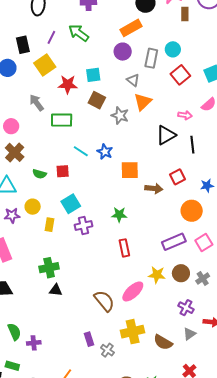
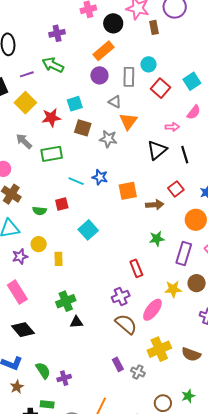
purple line: (51, 37) -> (27, 74), turned 56
cyan square: (71, 204) -> (88, 230), moved
green star: (119, 215) -> (157, 239), moved
purple cross: (84, 226) -> (121, 297), moved
purple rectangle: (174, 242) -> (184, 253), turned -40

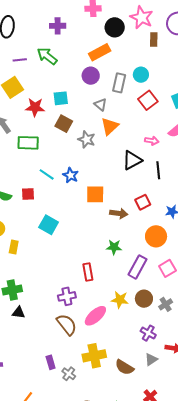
cyan square: (88, 230) -> (49, 225), turned -30

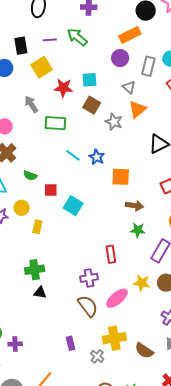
red square: (28, 194) -> (51, 190), moved
brown arrow: (119, 213) -> (134, 206), moved
gray cross: (69, 374) -> (97, 356), moved

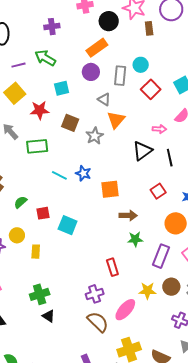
cyan square: (89, 80) -> (62, 88), moved
gray star: (114, 122) -> (95, 136), turned 30
green semicircle: (30, 176) -> (21, 202), turned 128
black triangle: (40, 292) -> (48, 316), turned 32

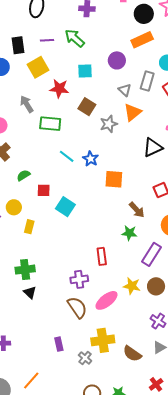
orange rectangle: (97, 48) -> (142, 40), moved
gray rectangle: (120, 76) -> (147, 81), moved
brown arrow: (128, 215) -> (137, 210), moved, turned 36

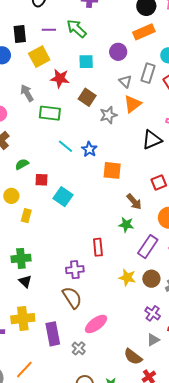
pink ellipse: (106, 300) -> (96, 324), moved
yellow cross: (103, 340) -> (23, 319), moved
purple rectangle: (59, 344) -> (53, 334), size x1.6
brown semicircle: (132, 354) -> (133, 357), moved

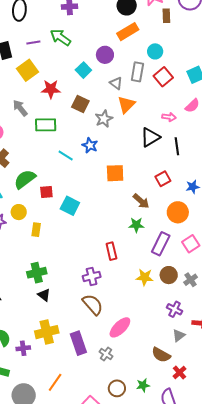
cyan square: (86, 62) -> (83, 70), moved, turned -35
blue star: (89, 149) -> (90, 145), moved
green semicircle: (22, 164) -> (25, 179), size x1.6

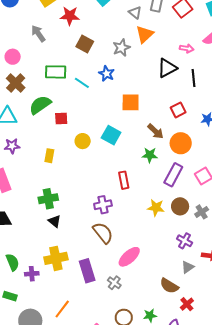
brown square: (80, 104) -> (85, 44), moved
green rectangle: (46, 125) -> (56, 72), moved
cyan square: (70, 206) -> (111, 135), moved
yellow circle: (19, 212) -> (83, 141), moved
orange circle: (178, 212) -> (181, 143), moved

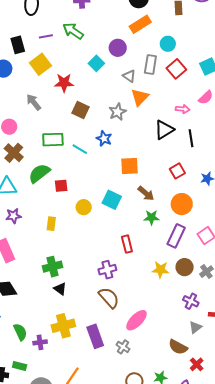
brown arrow: (155, 131) -> (146, 193), moved

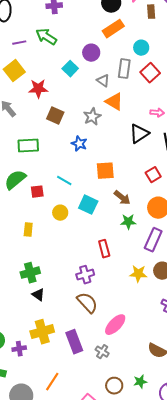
orange triangle: (140, 97) -> (114, 102), turned -42
cyan line: (80, 149) -> (64, 181), moved

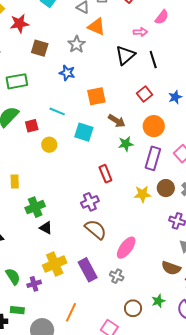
yellow circle: (60, 213) -> (49, 145), moved
yellow rectangle: (28, 230) -> (15, 181), moved

